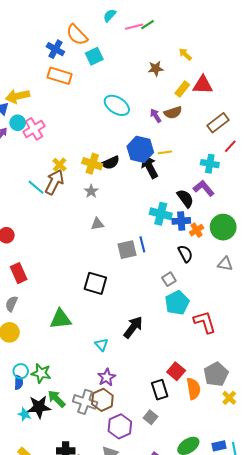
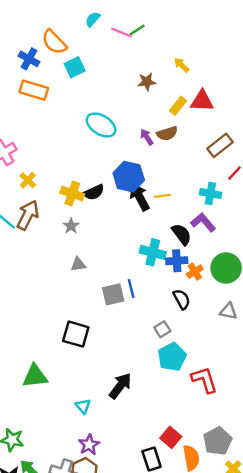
pink line: (134, 27) -> (121, 32), turned 36
yellow line: (165, 152) -> (162, 196), moved
yellow cross: (60, 165) -> (28, 180), moved

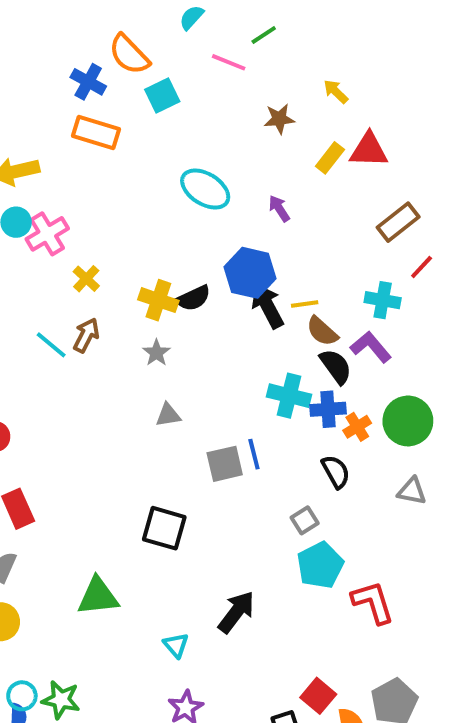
pink line: (121, 32) -> (229, 62), moved
brown semicircle: (167, 133) -> (322, 331), moved, turned 60
brown arrow: (28, 215) -> (86, 335), size x0.7

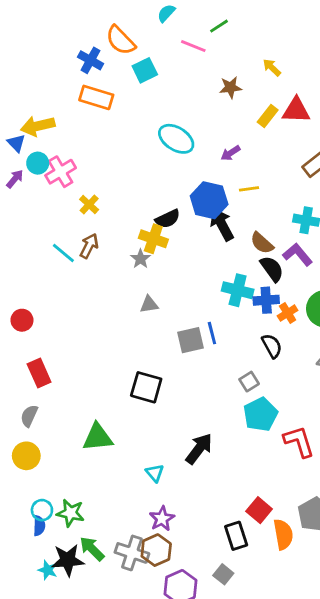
purple arrow: (279, 208) -> (230, 153), turned -90
yellow cross: (158, 300) -> (153, 239), moved
yellow line: (305, 304) -> (249, 189), moved

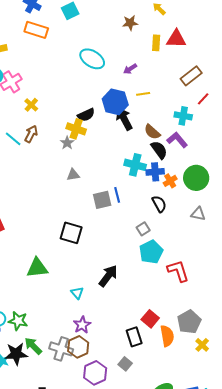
yellow rectangle: (268, 116) -> (156, 43), turned -35

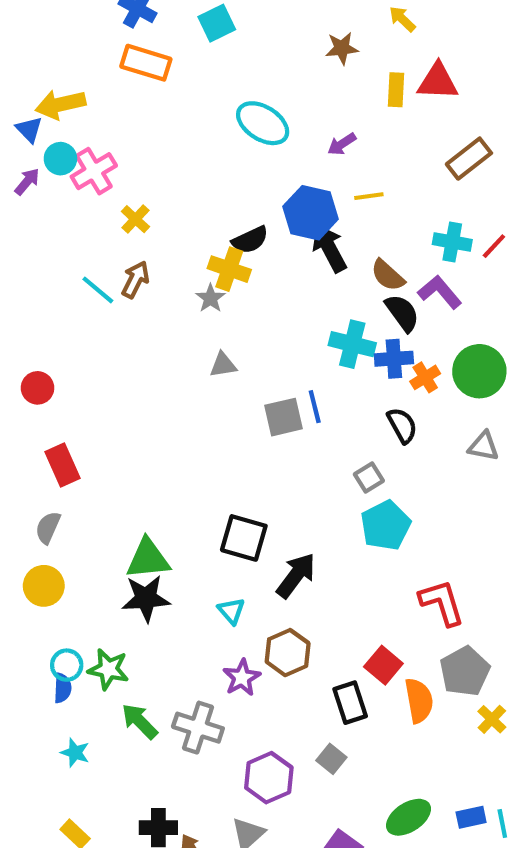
red line: (203, 99) -> (494, 246), moved
black square: (71, 233) -> (244, 538), moved
red L-shape: (178, 271) -> (442, 603), moved
brown hexagon: (78, 347) -> (288, 653), moved
black star: (16, 354) -> (146, 598), moved

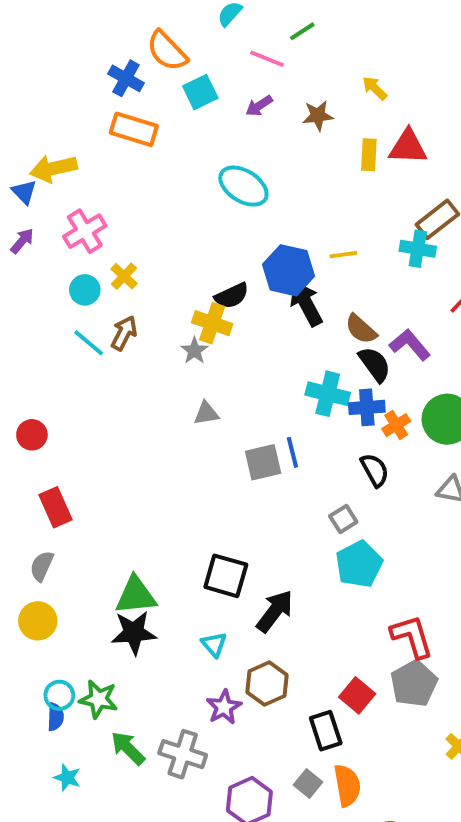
purple arrow: (342, 144) -> (259, 106), moved
cyan circle: (60, 159) -> (85, 290), moved
cyan cross: (452, 242) -> (418, 249), moved
gray pentagon: (465, 671) -> (414, 684), moved
orange semicircle: (419, 701) -> (347, 785), moved

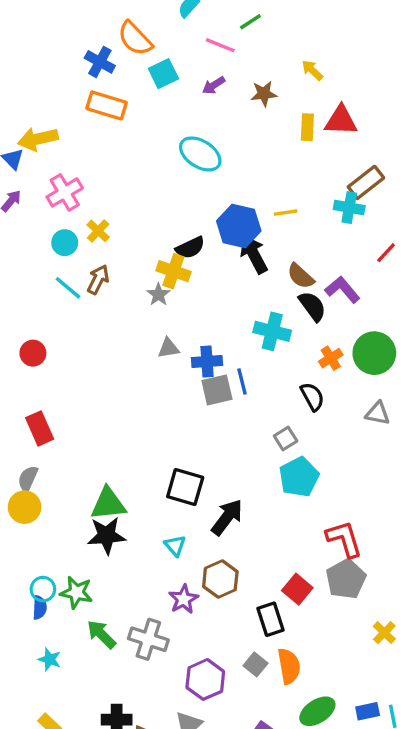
blue cross: (367, 407) -> (207, 361), moved
red circle: (32, 435) -> (33, 353), moved
yellow circle: (38, 621) -> (25, 507), moved

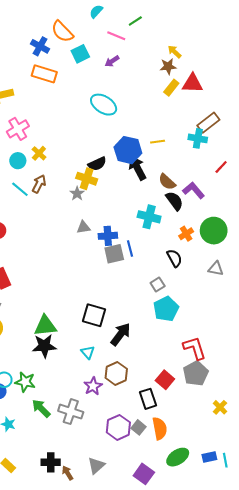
brown star: (264, 94) -> (168, 66), moved
yellow rectangle: (307, 127) -> (171, 88), turned 35
purple hexagon: (205, 679) -> (118, 427), moved

